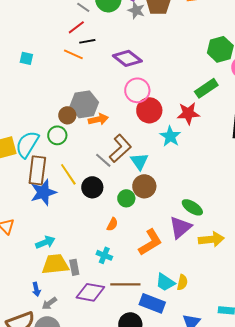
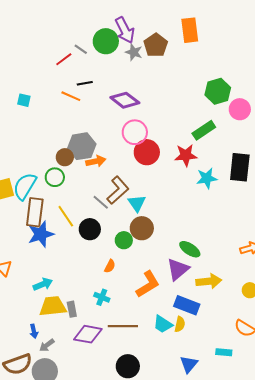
red line: (76, 27) -> (64, 59), moved
cyan star: (170, 136) -> (207, 178), moved, turned 30
blue rectangle: (152, 303) -> (187, 305), moved

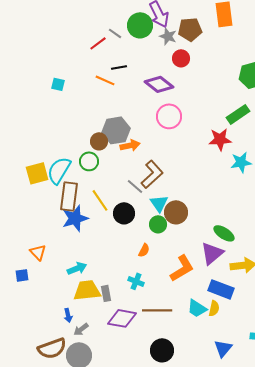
brown pentagon: (156, 45) -> (190, 29), turned 30
red circle: (147, 152) -> (181, 58), moved, size x0.7
cyan triangle: (137, 203) -> (159, 203), moved

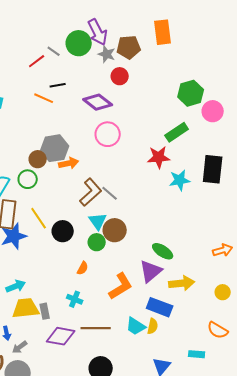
gray line: (135, 186) -> (110, 193), moved

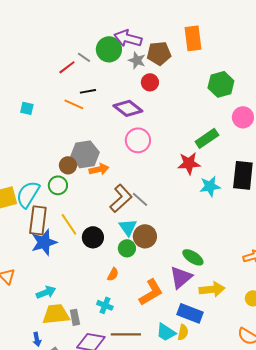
purple arrow: (98, 32) -> (128, 38), turned 132
green hexagon: (191, 93) -> (221, 84), moved

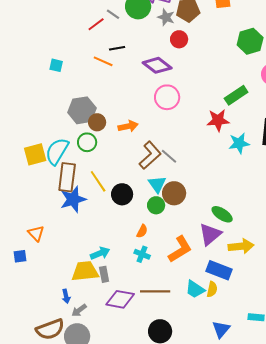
gray hexagon: (85, 154) -> (82, 110), moved
cyan arrow: (46, 292) -> (100, 253), moved
cyan cross: (105, 305) -> (142, 254), moved

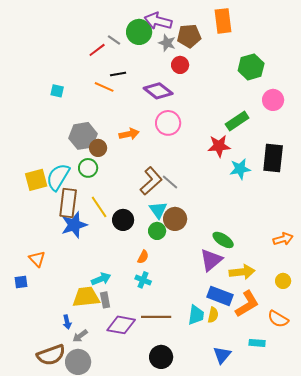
orange arrow: (128, 126) -> (129, 134), moved
orange L-shape: (180, 249) -> (247, 304), moved
cyan trapezoid: (195, 289) -> (196, 315), turned -115

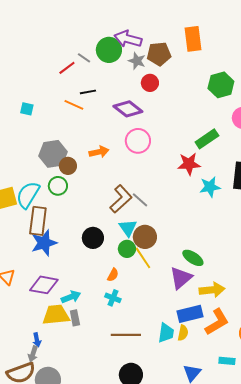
yellow line: (99, 207) -> (143, 258), moved
blue rectangle: (220, 296) -> (190, 314), turned -35
purple diamond: (121, 325) -> (44, 285), moved
gray arrow: (80, 336) -> (33, 354), moved, turned -35

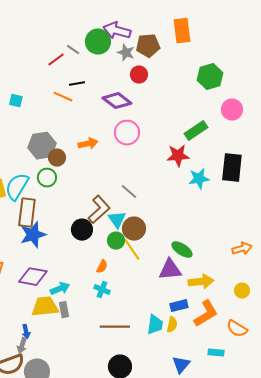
brown L-shape: (121, 199) -> (99, 210), moved
purple triangle: (181, 278) -> (170, 270), turned 35
blue rectangle: (190, 314) -> (179, 306), size x0.7

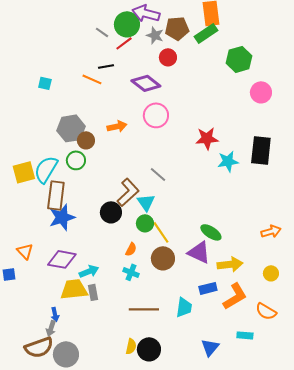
red line: (56, 60) -> (124, 43), moved
green rectangle: (196, 131) -> (206, 33), moved
brown circle: (134, 229) -> (163, 258), moved
purple triangle: (170, 270) -> (199, 252), turned 30
yellow semicircle: (172, 325) -> (131, 346), moved

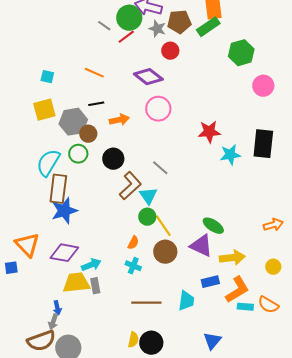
black line: (106, 66) -> (96, 104), moved
yellow square: (24, 172) -> (44, 110), moved
black circle: (111, 212) -> (113, 159), moved
orange triangle: (25, 251) -> (27, 245), size x1.5
cyan rectangle: (245, 335) -> (245, 307), moved

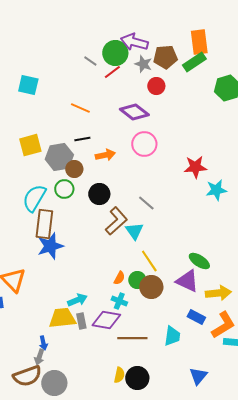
cyan square: (47, 77) -> (28, 85), moved, size x1.5
green circle: (147, 217) -> (137, 280), moved
purple diamond: (64, 253) -> (106, 320), moved
blue rectangle: (210, 282) -> (196, 317), turned 42

